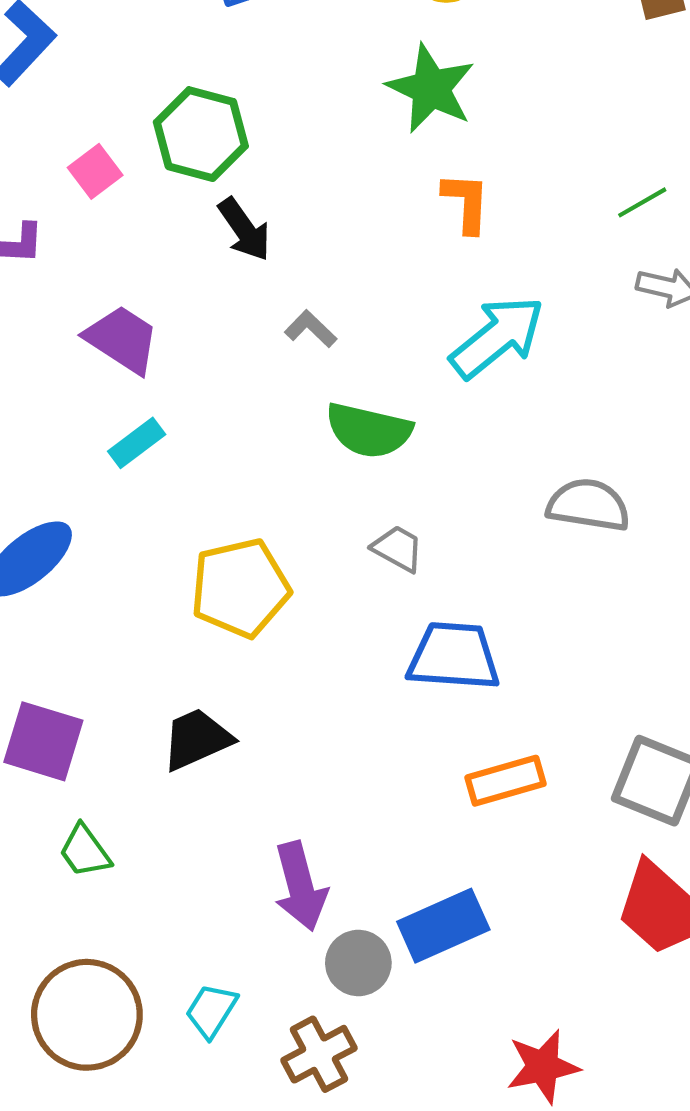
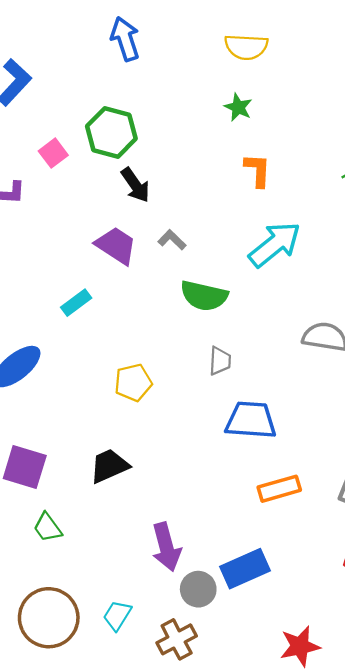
green star: (431, 88) -> (238, 107), size x0.6
purple trapezoid: (122, 339) -> (116, 246), moved
gray trapezoid: (398, 549) -> (220, 361), turned 64
yellow pentagon: (240, 588) -> (133, 383), size x0.7

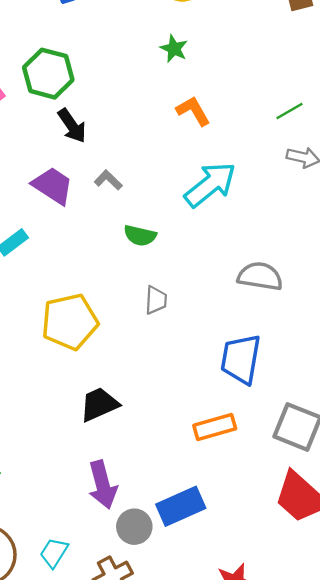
orange L-shape: (258, 170) -> (193, 111), turned -33
green semicircle: (204, 296) -> (140, 236), size x0.7
yellow pentagon: (133, 383) -> (70, 322), size x1.5
blue trapezoid: (251, 420) -> (241, 359), moved, turned -84
black trapezoid: (109, 466) -> (99, 404), moved

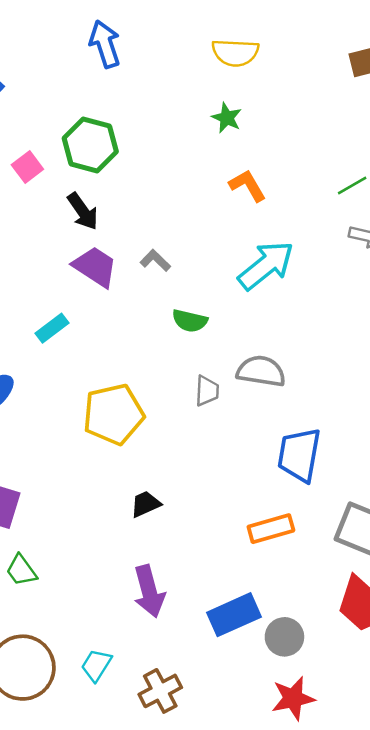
black arrow: (72, 126) -> (83, 211), moved
gray semicircle: (260, 276) -> (261, 371), moved
black trapezoid: (99, 404) -> (145, 504), size x0.7
gray circle: (134, 527) -> (284, 637), moved

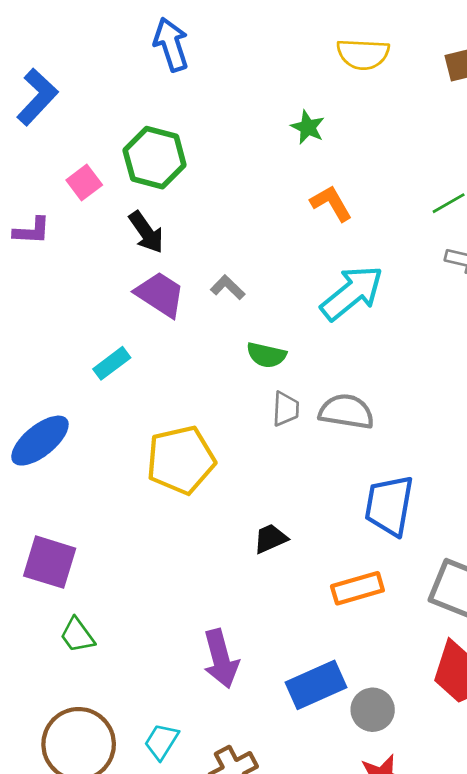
yellow semicircle: (235, 53) -> (363, 54), moved
gray trapezoid: (207, 391) -> (286, 409), moved
black trapezoid: (145, 504) -> (270, 539), moved

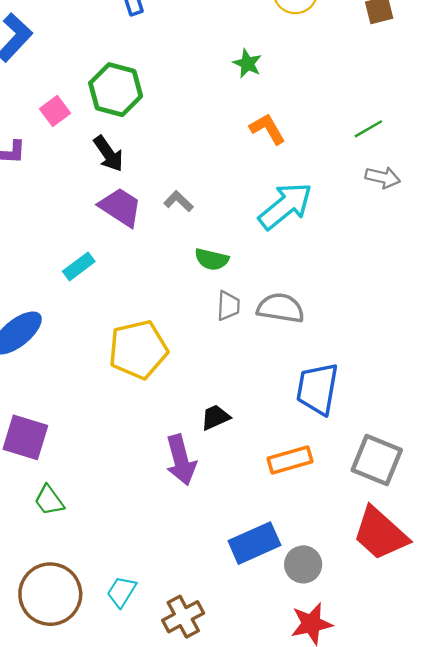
purple arrow: (221, 659) -> (181, 460), moved

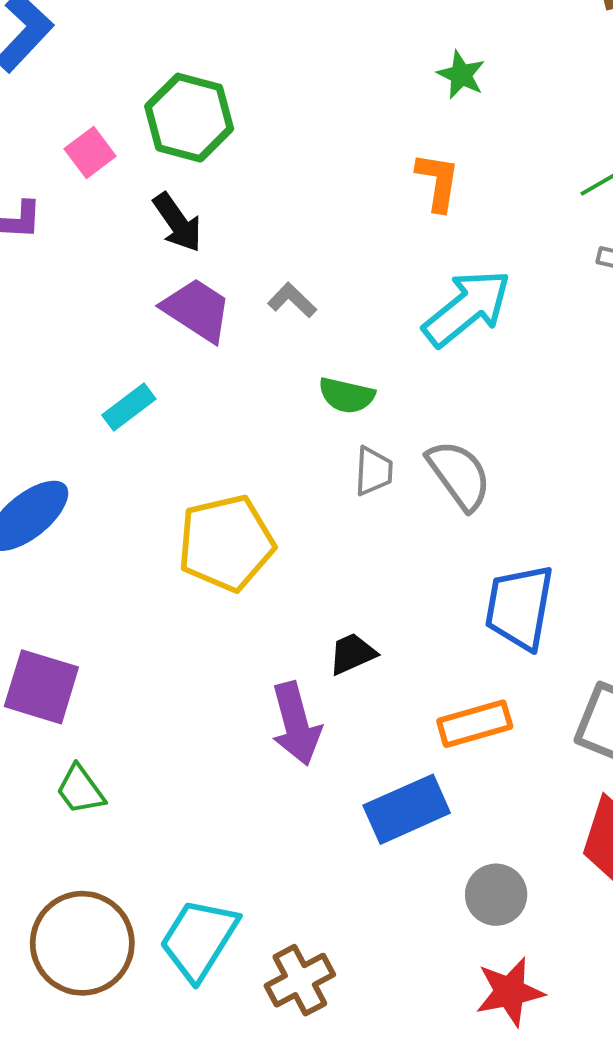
green star: (247, 63) -> (461, 75), moved
orange L-shape: (268, 129) -> (438, 182), turned 39
gray semicircle: (281, 308) -> (459, 475), turned 45
blue rectangle: (254, 543) -> (407, 809), moved
cyan trapezoid: (121, 592) -> (199, 939), size x1.6

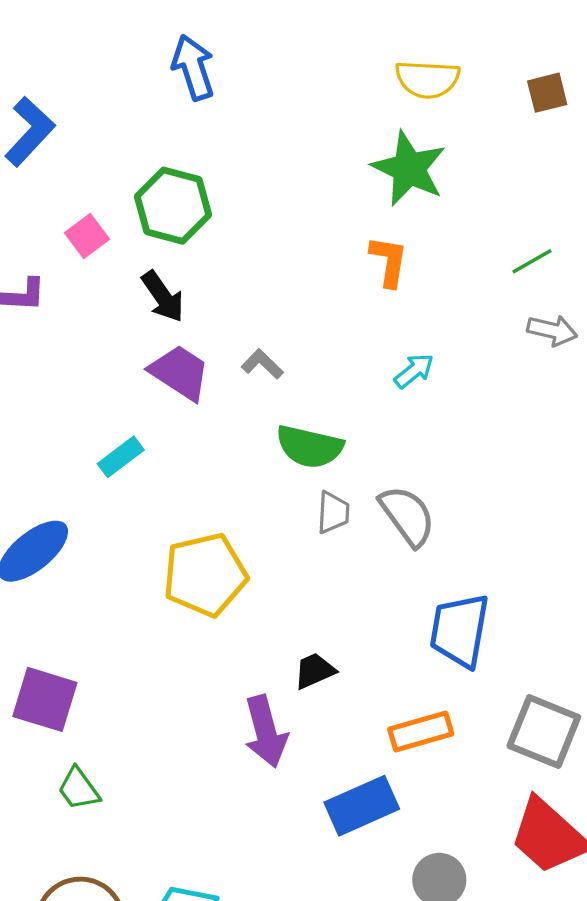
green star: (461, 75) -> (409, 169), size x1.8
cyan arrow: (467, 308) -> (414, 371), size x0.5
green semicircle: (347, 395) -> (310, 447), size x1.4

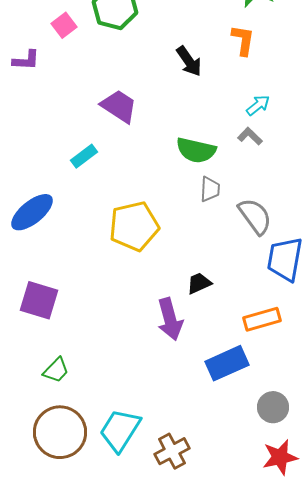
black arrow: (163, 297) -> (189, 61), moved
gray L-shape: (262, 364) -> (250, 136), moved
gray semicircle: (407, 516) -> (255, 216), moved
green trapezoid: (79, 789) -> (56, 370), moved, turned -100

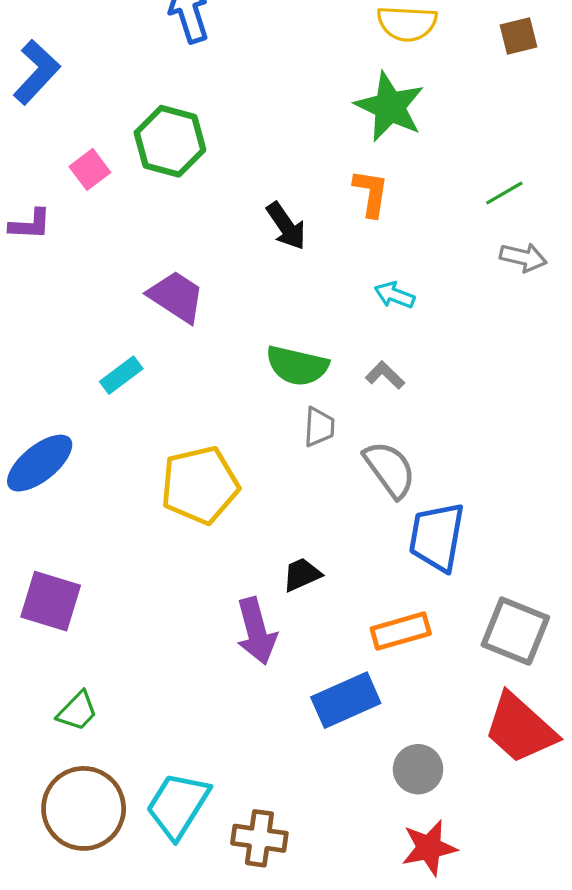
cyan arrow: (258, 105) -> (394, 295), turned -120
gray L-shape: (250, 136) -> (385, 375), moved
brown cross: (172, 451) -> (259, 838), turned 36

